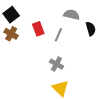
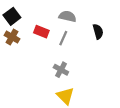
gray semicircle: (72, 15) -> (68, 16), moved
red rectangle: (38, 29) -> (41, 32), turned -48

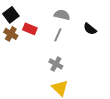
red rectangle: (41, 32) -> (30, 29), moved
black semicircle: (98, 32) -> (90, 29), turned 144

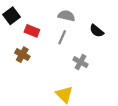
brown cross: (11, 34) -> (22, 55), moved
gray cross: (56, 64) -> (80, 62), moved

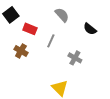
gray semicircle: (66, 16) -> (62, 15), turned 35
gray line: (62, 37) -> (51, 41), moved

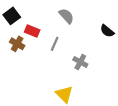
black semicircle: (90, 29) -> (107, 31), moved
brown cross: (21, 51) -> (17, 44), moved

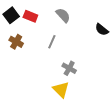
red rectangle: (32, 31) -> (30, 16), moved
gray cross: (80, 62) -> (69, 68), moved

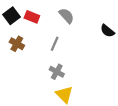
gray cross: (69, 68) -> (57, 72), moved

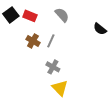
brown cross: (17, 44) -> (33, 41), moved

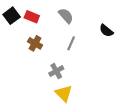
gray line: (51, 41) -> (71, 43), moved
gray cross: (53, 67) -> (56, 71), turned 32

